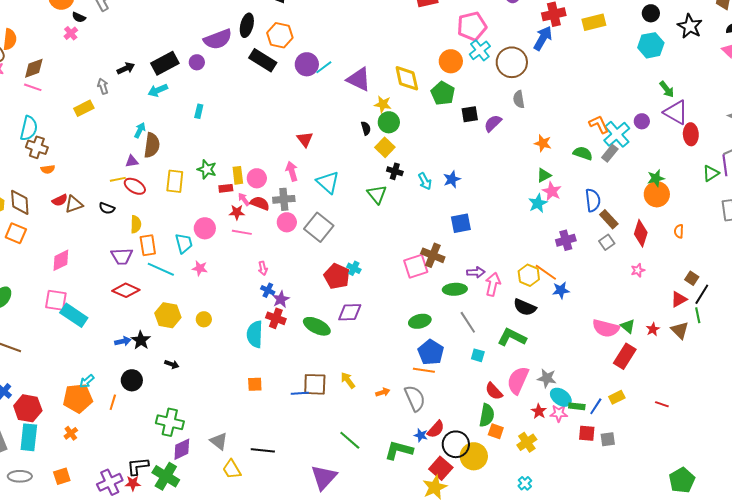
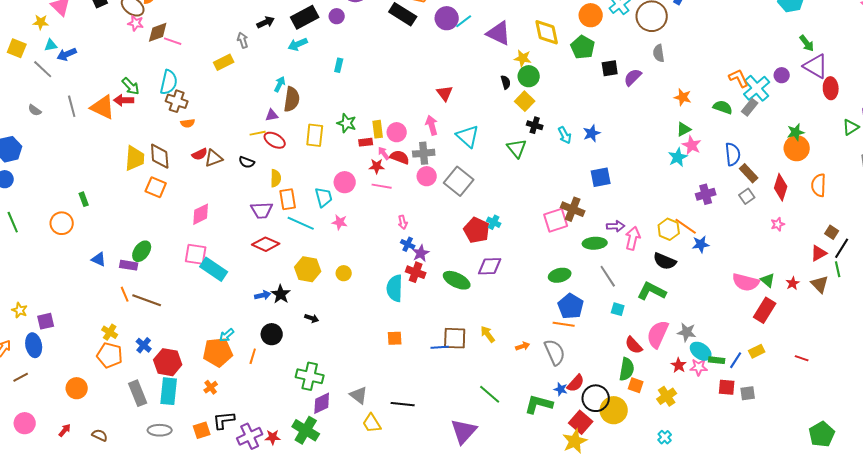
brown diamond: (34, 68) -> (158, 32), moved
orange semicircle: (679, 231) -> (819, 185), size x1.6
black L-shape: (138, 466) -> (224, 420), moved

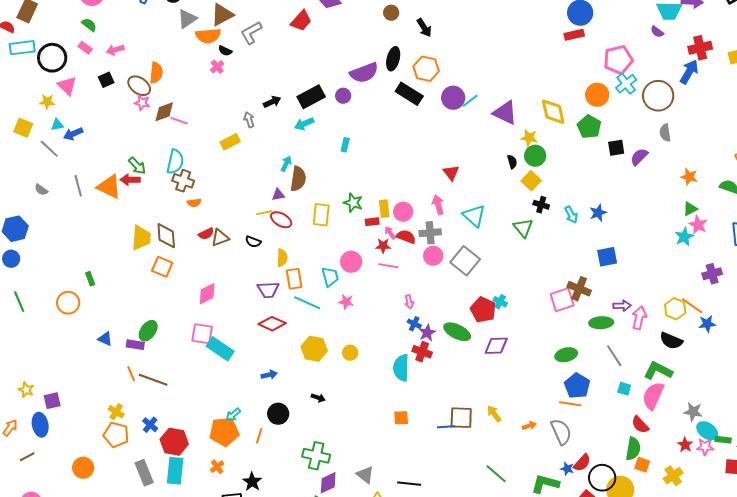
green ellipse: (457, 280) -> (457, 332), moved
black star: (281, 294) -> (252, 482), moved
pink semicircle: (658, 334) -> (653, 396), moved

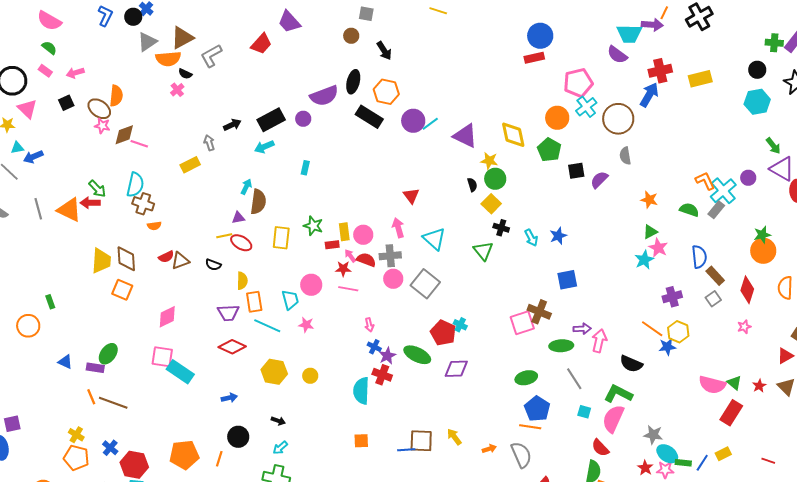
purple semicircle: (657, 32) -> (617, 55), size x1.5
yellow hexagon: (675, 309) -> (678, 332), moved
cyan arrow: (233, 415) -> (280, 448), moved

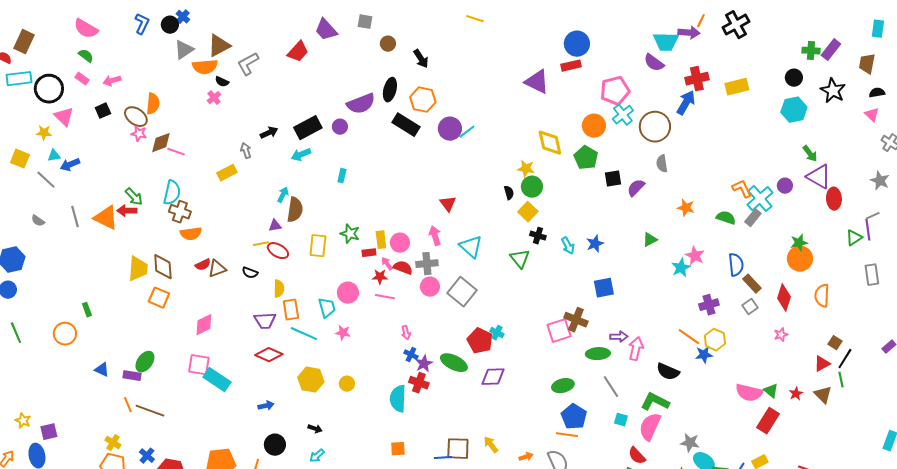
gray square: (366, 14) -> (365, 22), moved
purple triangle: (465, 136) -> (537, 82), moved
orange semicircle: (154, 226) -> (191, 234), size x1.5
green triangle: (650, 232) -> (650, 240), moved

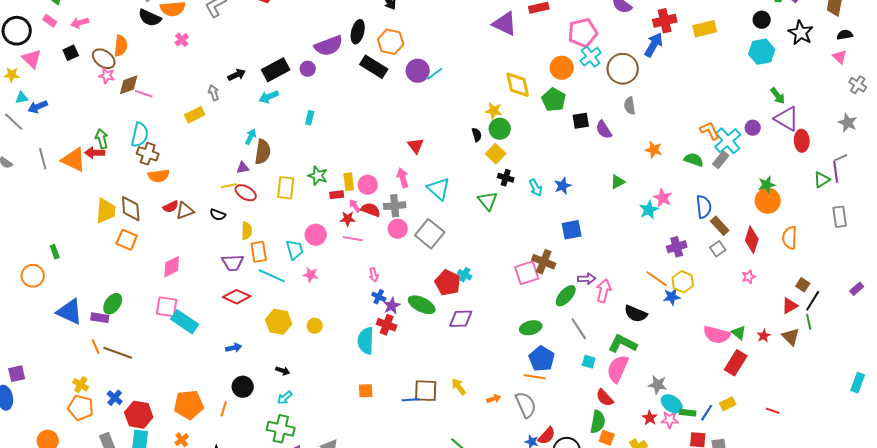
black semicircle: (222, 82) -> (150, 18), moved, size x1.6
purple semicircle: (636, 188) -> (604, 130), turned -78
green arrow: (134, 197) -> (102, 139), turned -150
green ellipse: (598, 354) -> (566, 296), turned -45
blue triangle: (102, 370) -> (70, 312), size x1.8

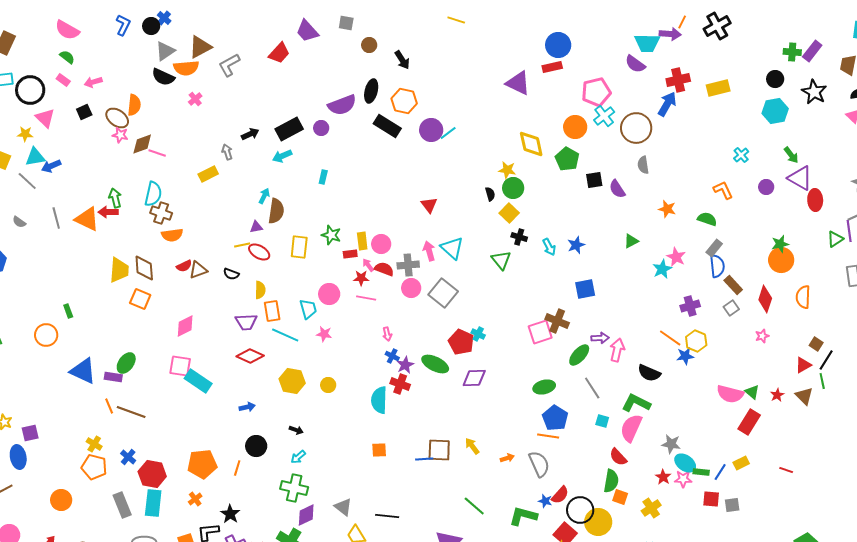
cyan triangle: (22, 98) -> (35, 157), size x1.5
cyan cross: (728, 141) -> (741, 155), moved, size x0.6
gray rectangle: (721, 160) -> (714, 248), moved
pink arrow: (403, 178) -> (429, 251), moved

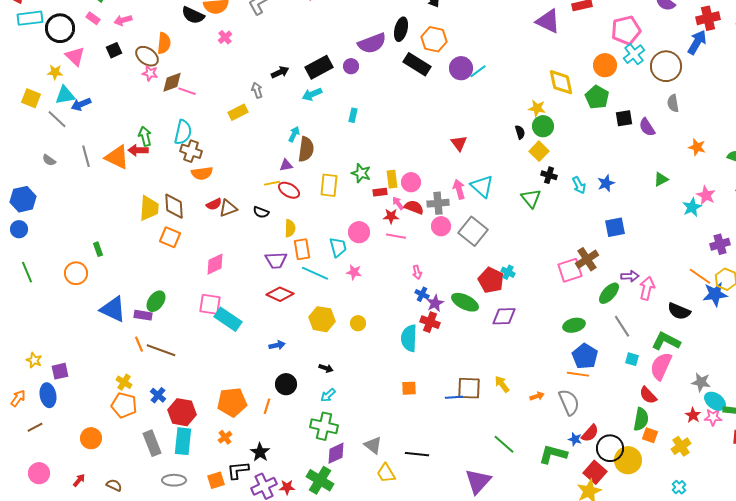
brown cross: (557, 321) -> (587, 259), turned 35
blue star: (685, 356) -> (715, 294), size x1.4

